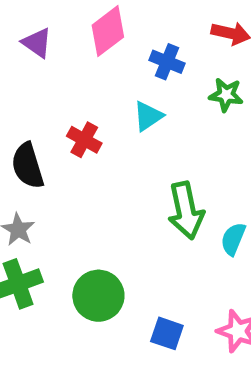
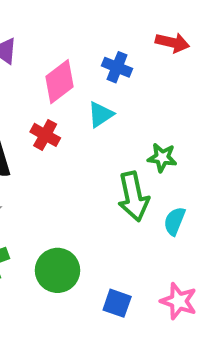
pink diamond: (108, 31) -> (60, 82), moved
green star: (226, 95) -> (162, 158), moved

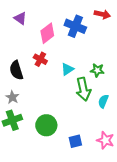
blue cross: (117, 67) -> (75, 26), size x1.5
cyan triangle: (101, 114) -> (67, 69), moved
blue square: (117, 303) -> (75, 141), turned -32

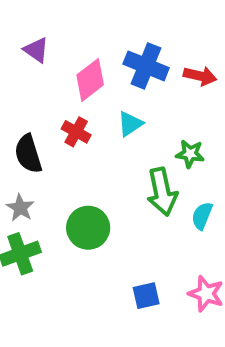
red arrow: (102, 14) -> (200, 76), moved
cyan triangle: (67, 69) -> (130, 124), moved
green circle: (46, 125) -> (88, 228), moved

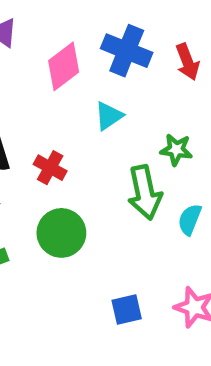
red arrow: (200, 76) -> (187, 62), turned 56
red cross: (76, 132) -> (50, 168), moved

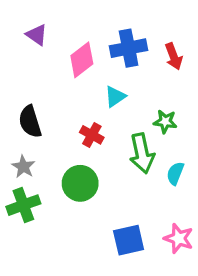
blue cross: (127, 51) -> (129, 48), turned -33
red cross: (50, 168) -> (92, 135), moved
blue square: (127, 310) -> (129, 240), size x1.4

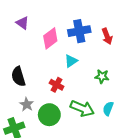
green arrow: (142, 153) -> (82, 109), moved, turned -55
gray star: (23, 167) -> (27, 104), moved

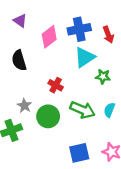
cyan triangle: (71, 61) -> (85, 57), moved, size x1.5
black semicircle: (18, 77) -> (19, 60), moved

